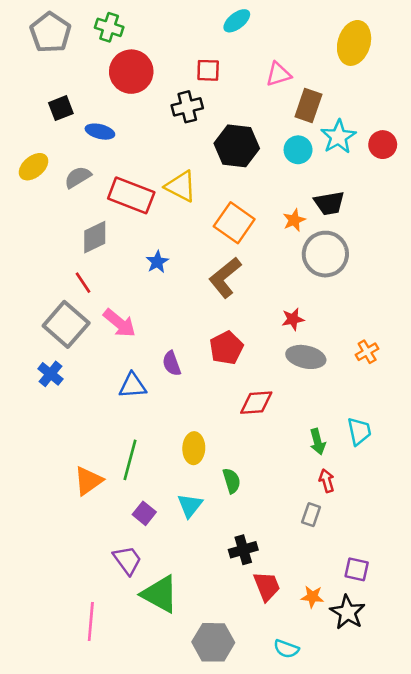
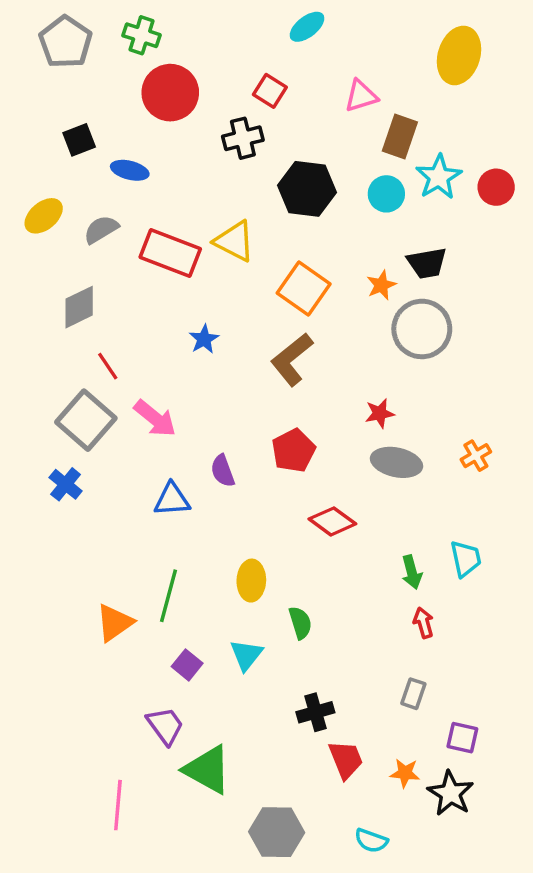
red square: (208, 70) -> (270, 91), turned 30
gray diamond: (95, 237) -> (79, 307), moved
red diamond: (256, 403) -> (332, 521), turned 40
gray rectangle: (311, 515) -> (413, 694), moved

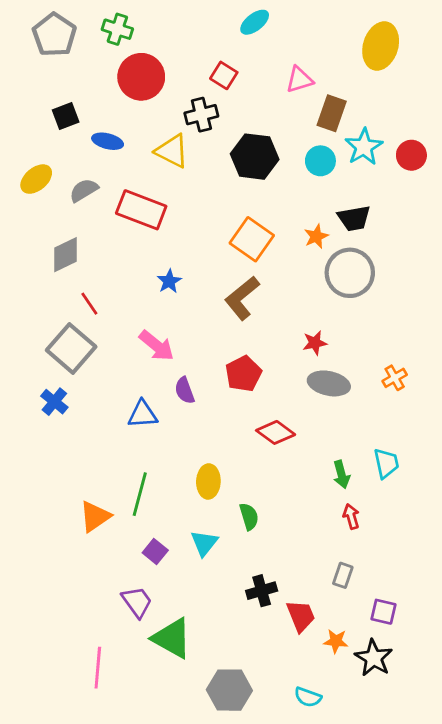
yellow triangle: (234, 241) -> (172, 151), moved
pink arrow: (155, 418) -> (157, 346), moved
red trapezoid: (346, 760) -> (301, 616), moved

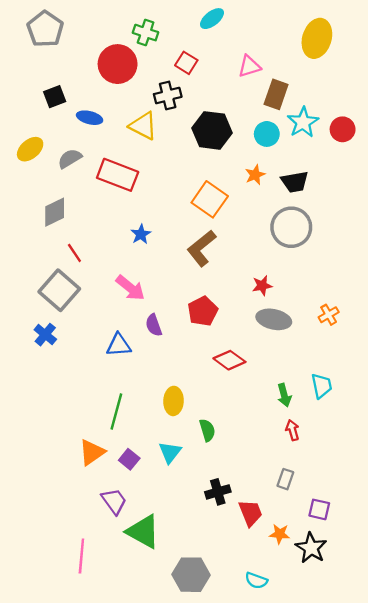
green cross: (117, 29) -> (146, 33), moved
orange star: (316, 236) -> (255, 175), moved
orange triangle: (95, 516) -> (92, 452), moved

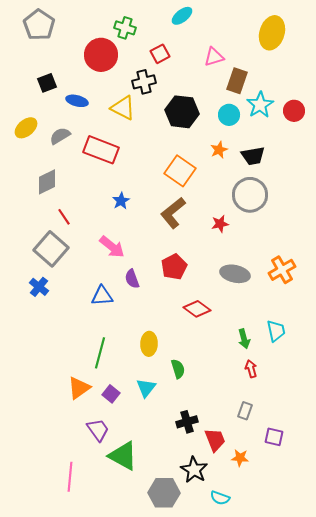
red square: (186, 63) -> (160, 54), turned 30
red star: (262, 286) -> (220, 224), moved
orange cross: (329, 315) -> (282, 270), size x1.5
black star: (311, 548) -> (194, 470), moved

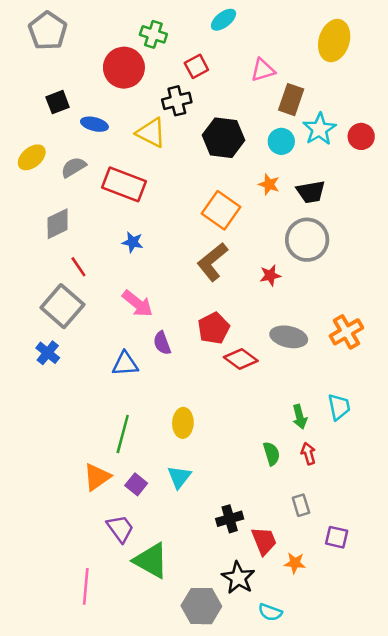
orange star: (219, 150) -> (269, 184), turned -30
blue star: (121, 201) -> (133, 242), moved, turned -30
red diamond: (197, 309) -> (241, 359), moved
green semicircle: (178, 369) -> (271, 454), moved
gray rectangle: (245, 411) -> (301, 505), turned -36

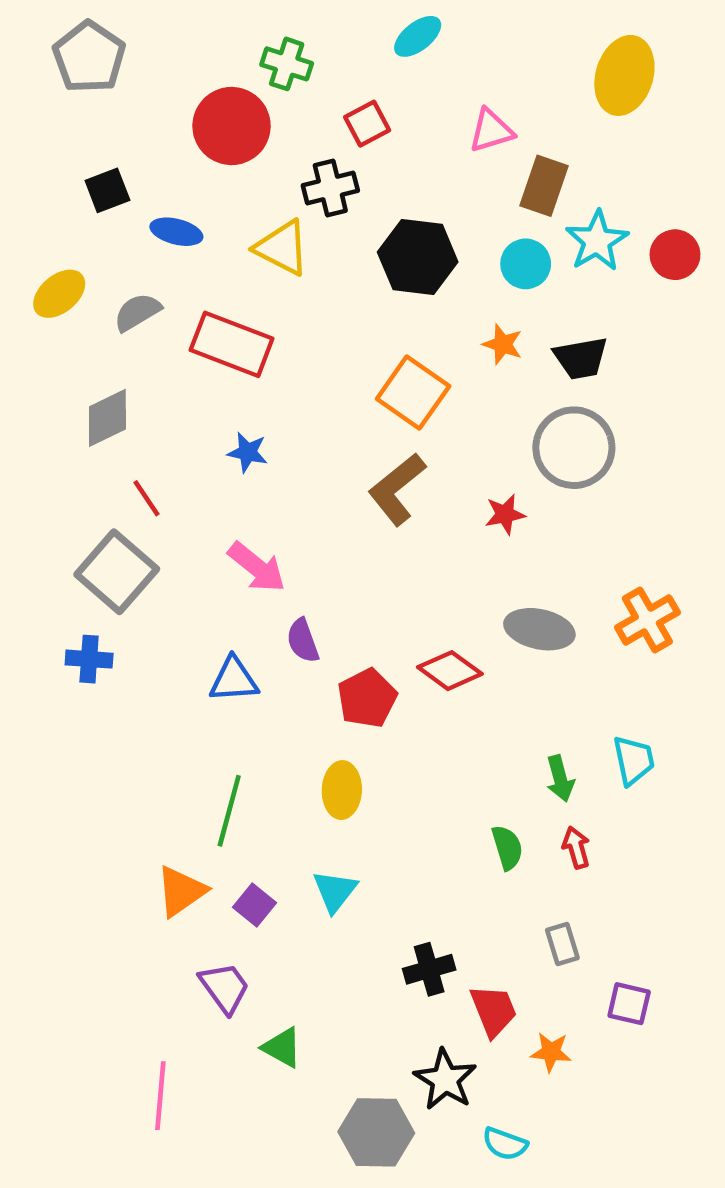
red pentagon: (214, 328) -> (367, 698), moved
blue cross: (48, 353) -> (89, 659), turned -35
green triangle: (151, 561) -> (282, 1047), size x0.6

